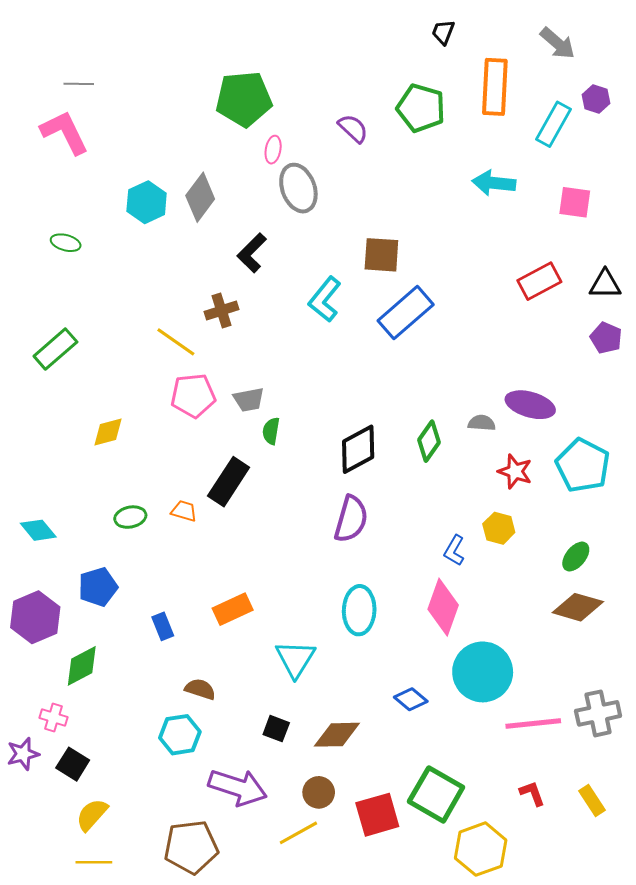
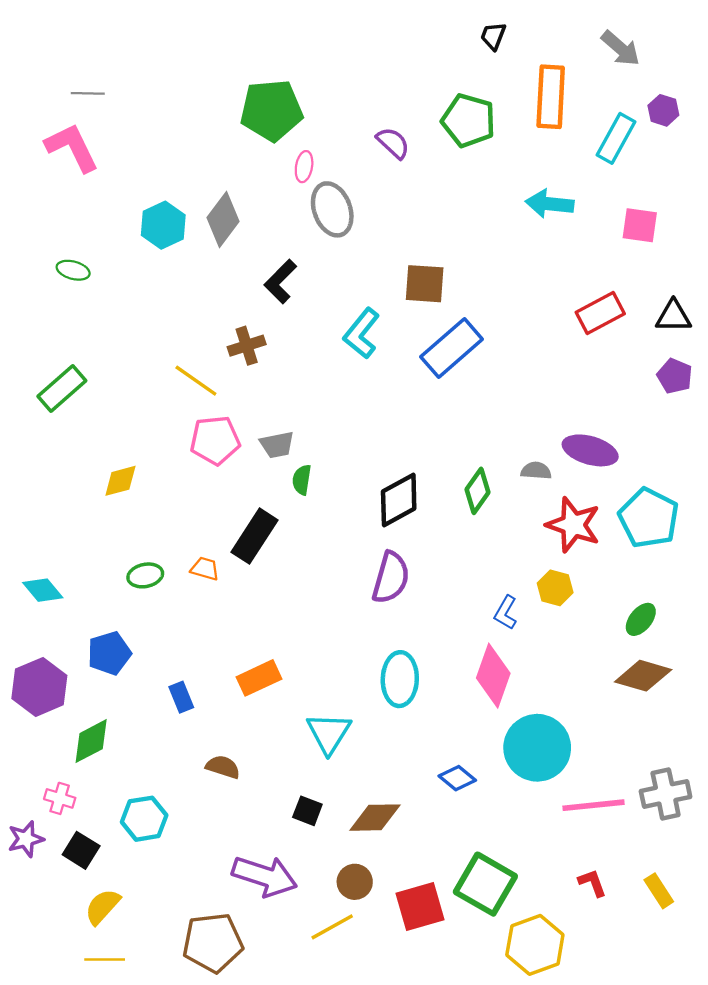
red star: (515, 471) -> (573, 525), size x1.4
cyan hexagon: (180, 735) -> (144, 819), moved

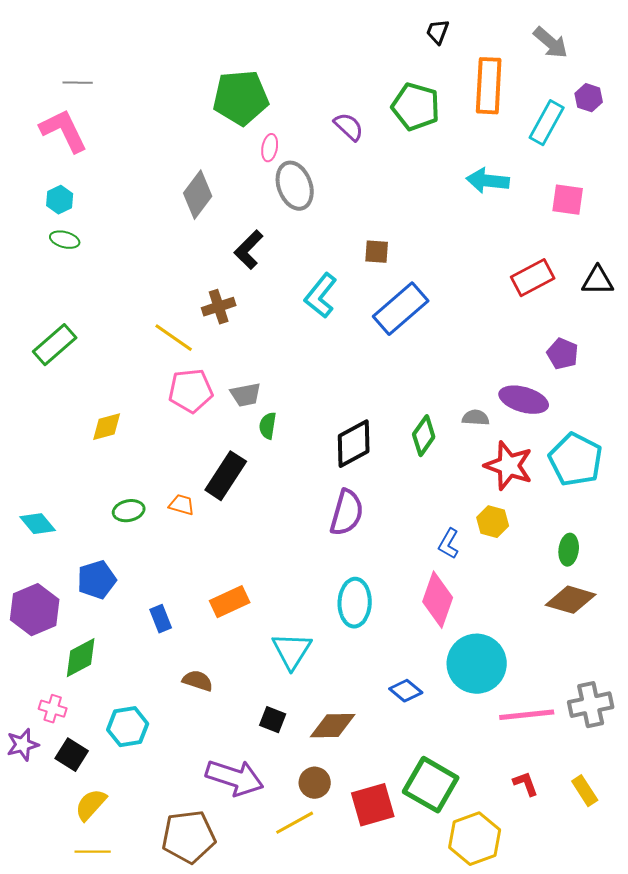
cyan hexagon: (163, 225) -> (60, 200), moved, size x0.7
brown square: (425, 284) -> (377, 252), size x0.7
purple pentagon: (675, 376) -> (563, 354), moved
green ellipse: (641, 619) -> (569, 550), turned -32

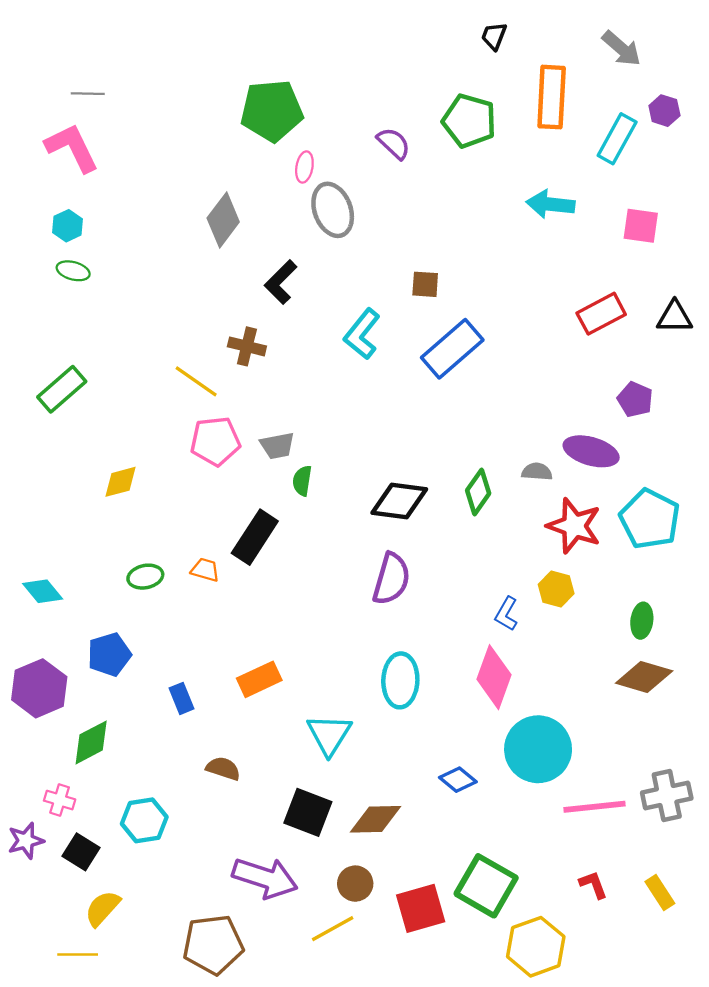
brown cross: (219, 307) -> (247, 346), turned 32
black diamond: (354, 444) -> (399, 501), turned 36
black square: (273, 720) -> (308, 812), size x1.6
yellow line: (93, 852) -> (78, 955), moved

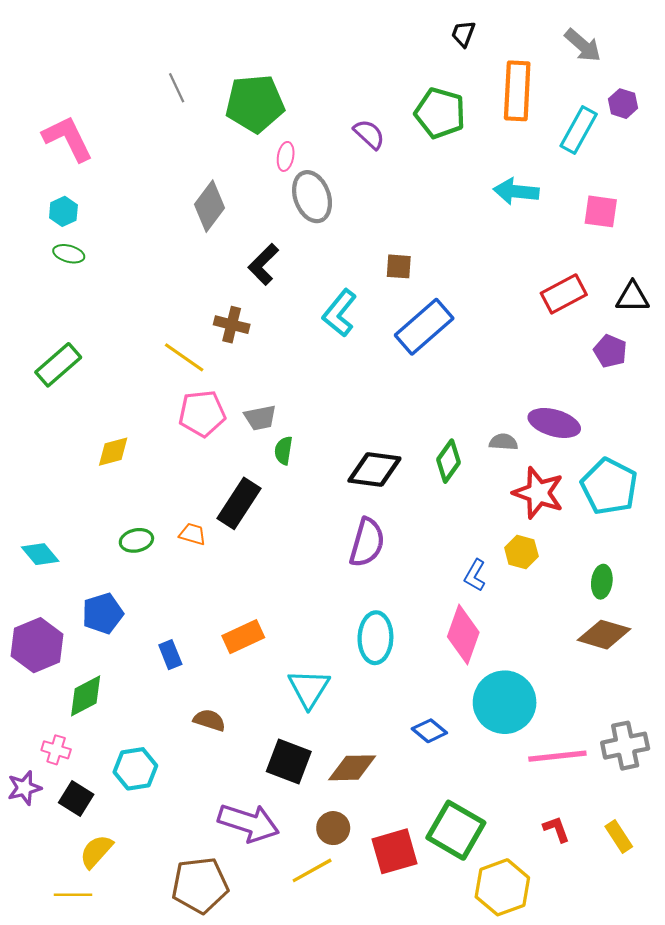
gray line: (88, 94) -> (177, 88), moved, turned 64
purple pentagon: (635, 399) -> (610, 351), moved

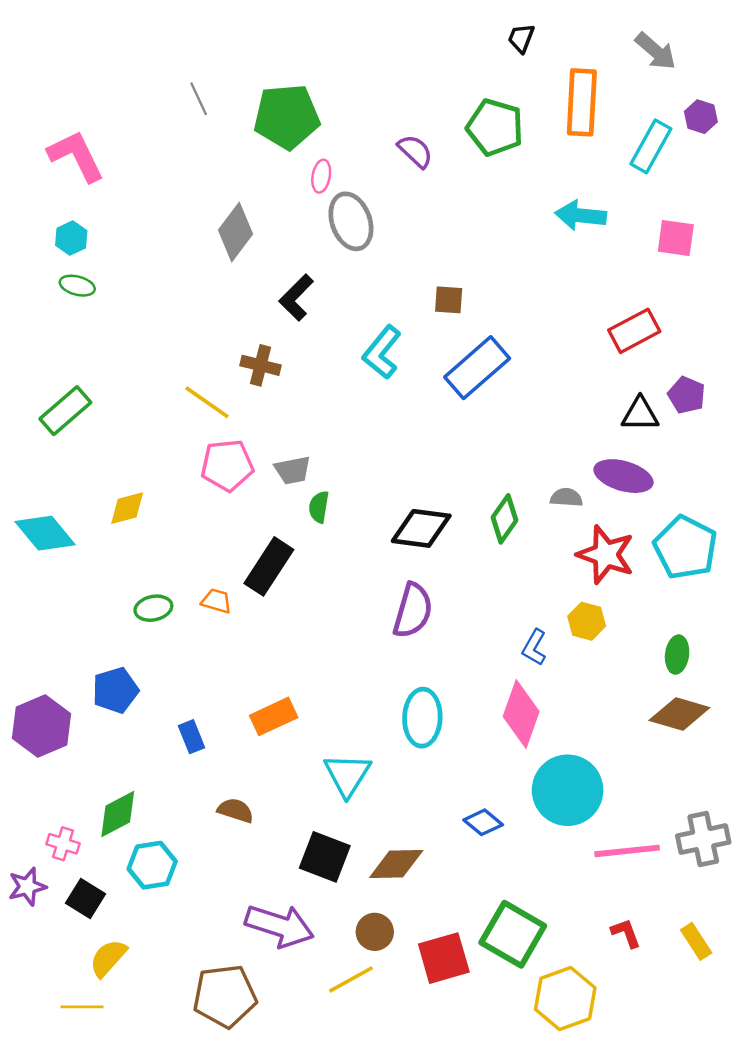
black triangle: (633, 297) -> (640, 414), moved
cyan diamond: (40, 554) -> (45, 533), moved, size x1.4
green diamond: (86, 696) -> (118, 814), moved

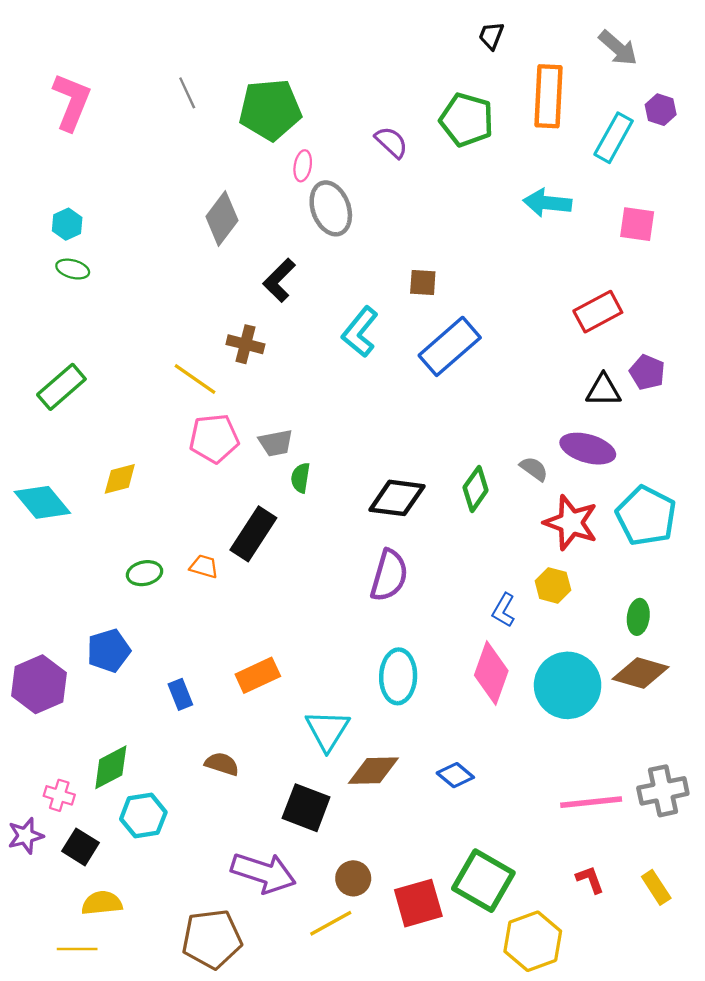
pink L-shape: (76, 156) -> (72, 102), moved, turned 48
gray semicircle: (566, 497) -> (534, 469), turned 32
cyan circle: (568, 790) -> (568, 685), moved
brown diamond: (396, 864) -> (373, 771), moved
yellow semicircle: (108, 958) -> (102, 903), turned 42

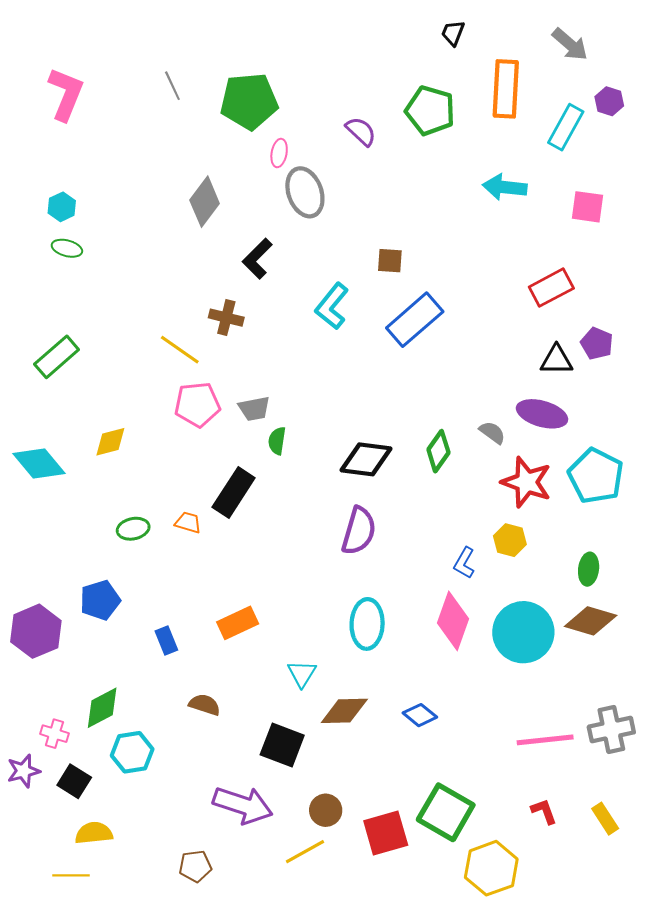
cyan triangle: (327, 730) -> (302, 674), size x0.7
brown pentagon: (212, 939) -> (195, 866), size x0.6

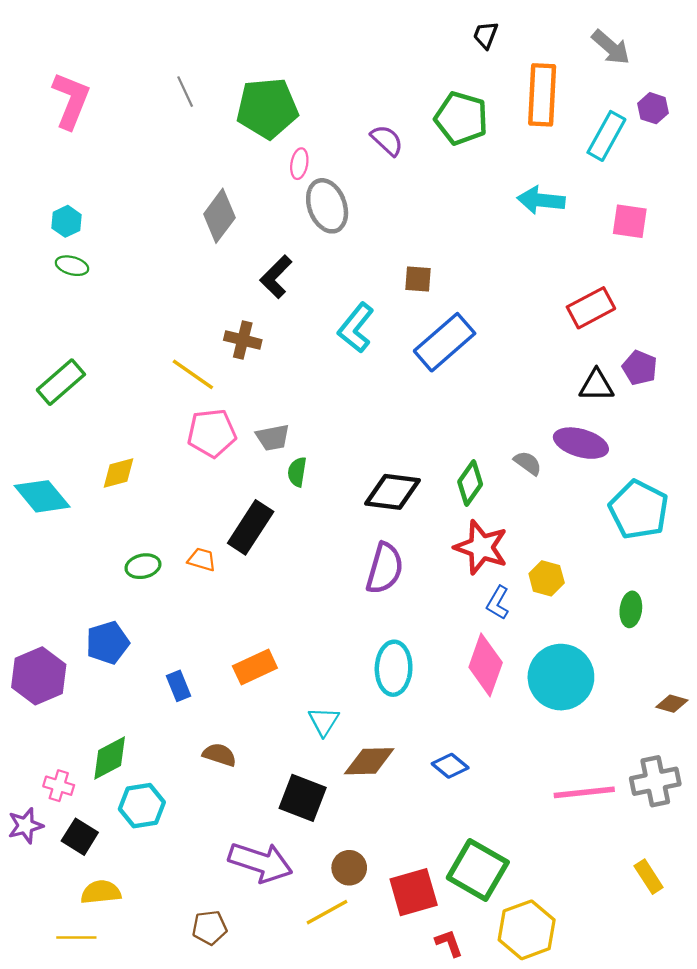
red star: (526, 482) -> (481, 547), moved
brown diamond: (591, 621) -> (672, 704), moved, size x0.6
red L-shape: (544, 811) -> (449, 943), moved

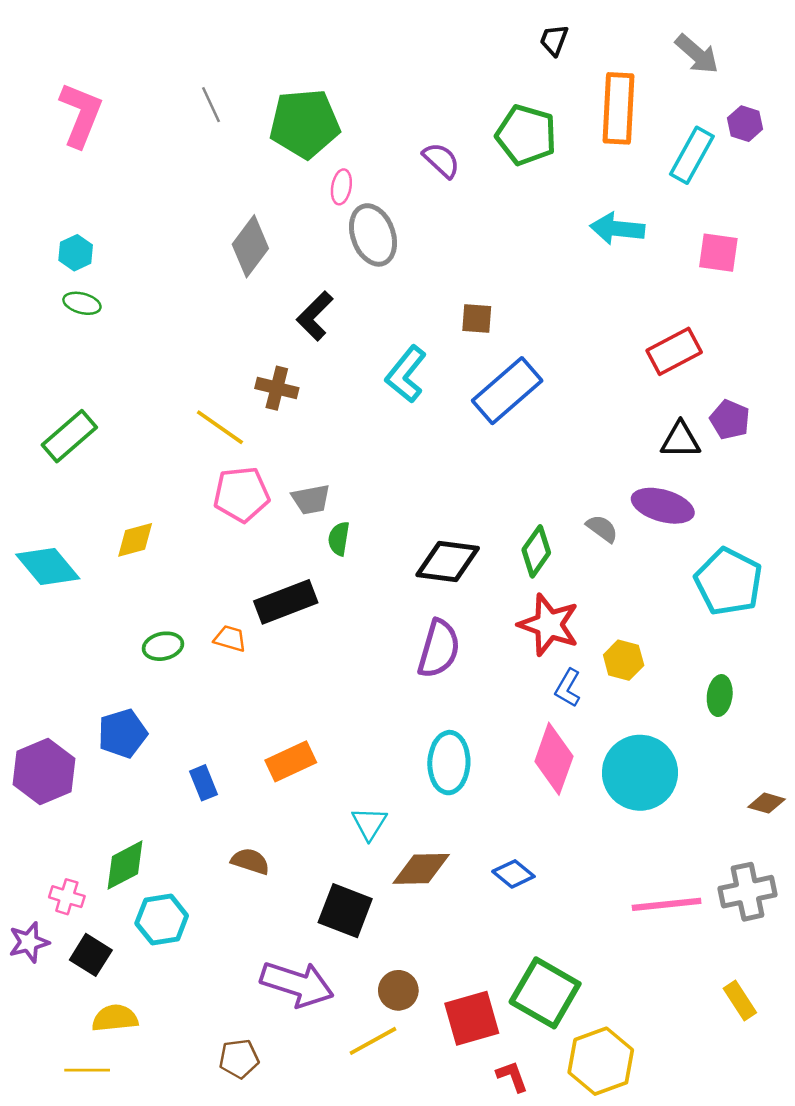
black rectangle: (251, 527) -> (286, 602), turned 36

